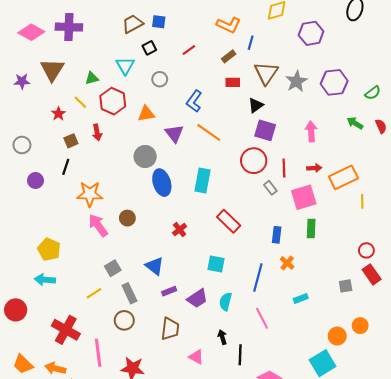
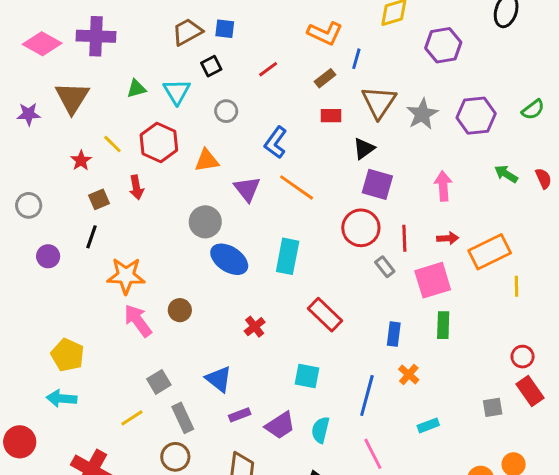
green triangle: (92, 78) -> (136, 89), moved
green semicircle: (373, 93) -> (533, 110), moved
blue ellipse: (162, 183) -> (229, 259), turned -40

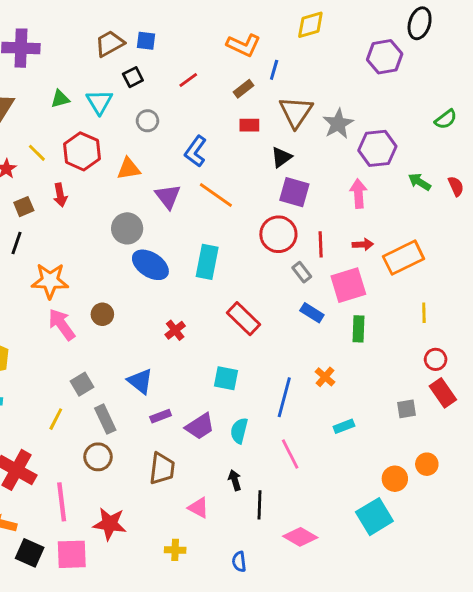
purple hexagon: (443, 45) -> (385, 57), moved
purple hexagon: (476, 116) -> (377, 148), moved
yellow line: (517, 286) -> (424, 313), moved
blue rectangle: (394, 334) -> (312, 313), moved, turned -65
yellow line: (132, 418) -> (56, 419), turned -30

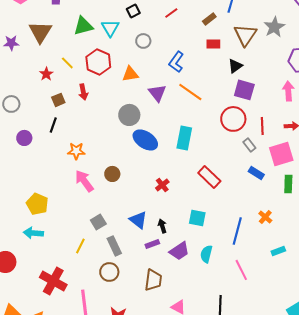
green triangle: (60, 99) -> (83, 26), size x1.5
gray star: (338, 124) -> (274, 27), moved
orange star: (50, 281) -> (76, 151), size x0.7
black arrow: (235, 480) -> (162, 226), moved

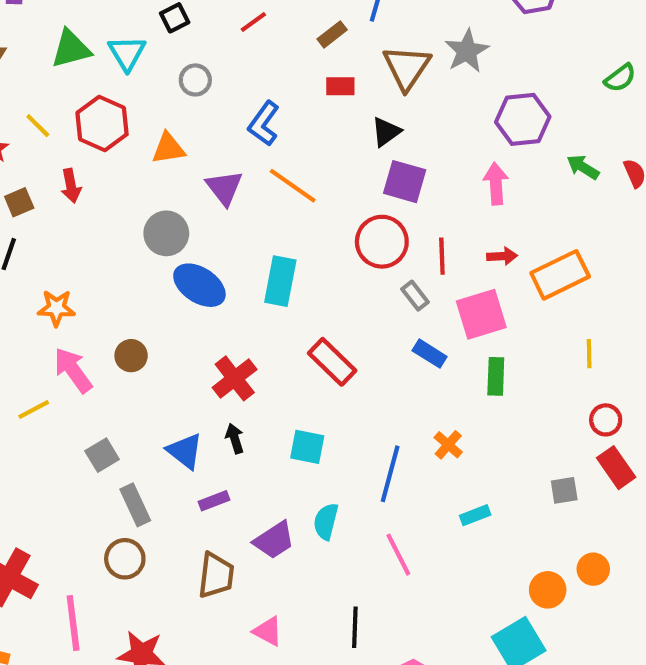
red cross: (162, 185) -> (235, 378), size x1.5
black arrow: (162, 226) -> (235, 439), moved
yellow line: (80, 246) -> (34, 410), moved, turned 35
purple trapezoid: (179, 251) -> (274, 540), moved

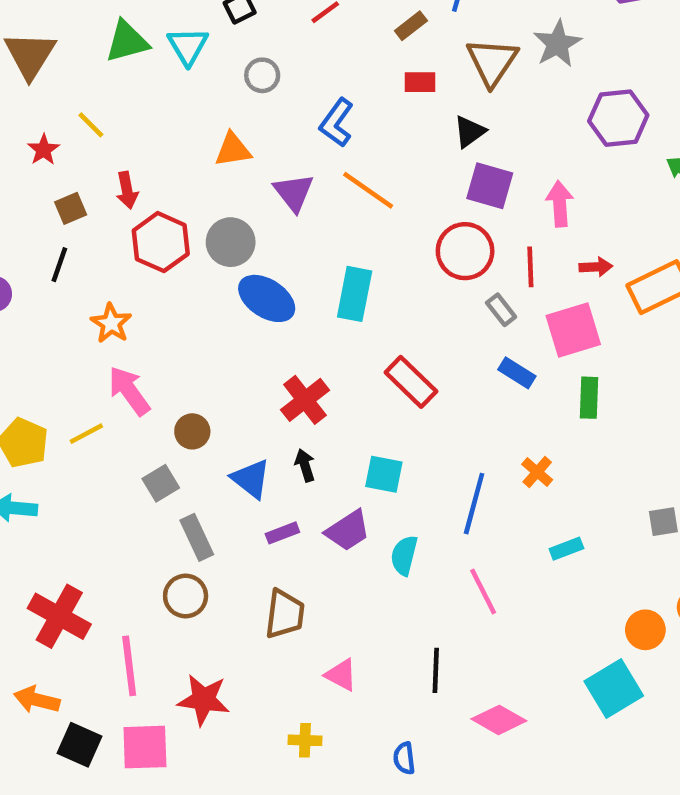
red hexagon: (102, 124) -> (161, 242), moved
pink arrow: (496, 184) -> (560, 204), moved
orange star: (56, 308) -> (111, 323), turned 30
brown circle: (131, 356) -> (192, 431), moved
purple trapezoid: (274, 540) -> (348, 531), moved

